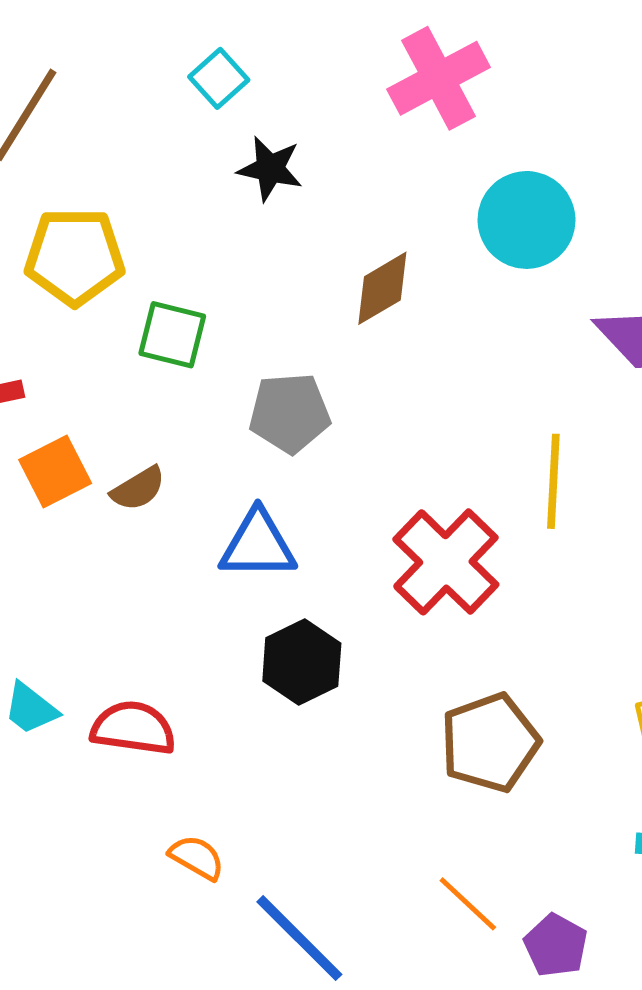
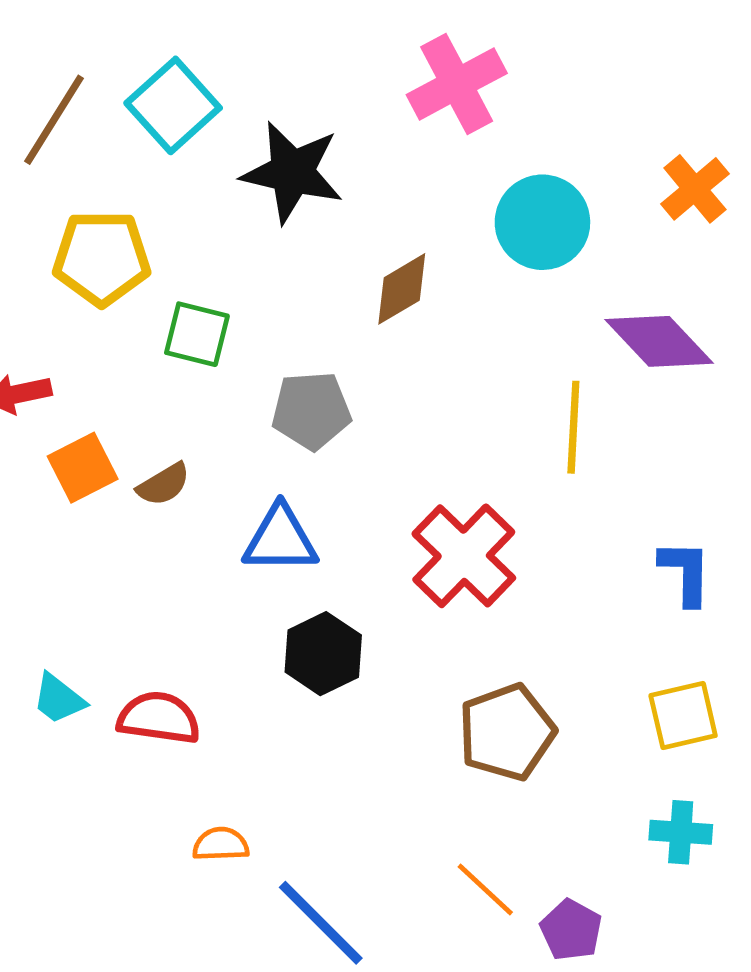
cyan square: (219, 78) -> (173, 105), moved, size x1.6
black star: (270, 169) -> (292, 172), size x1.6
yellow line: (553, 481) -> (573, 427), moved
orange semicircle: (197, 857) -> (221, 844), turned -32

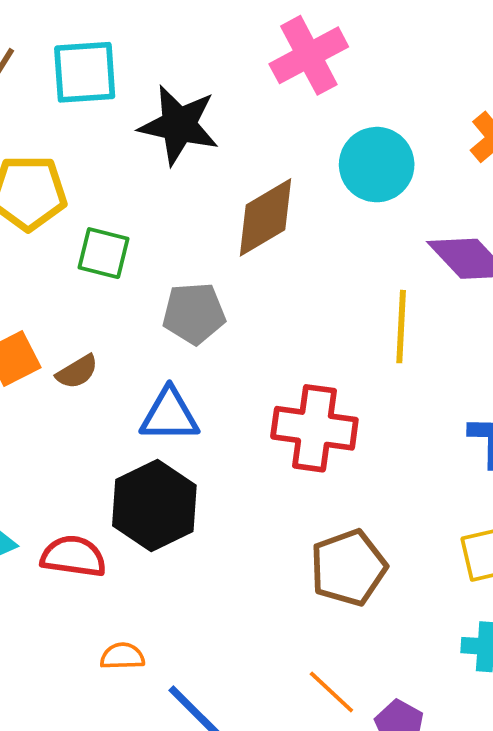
cyan square: (173, 105) -> (85, 72), turned 38
brown diamond: (402, 289) -> (266, 217), size x1.4
red cross: (464, 556) -> (314, 428), turned -36
black hexagon: (323, 654) -> (154, 505), moved, size x1.4

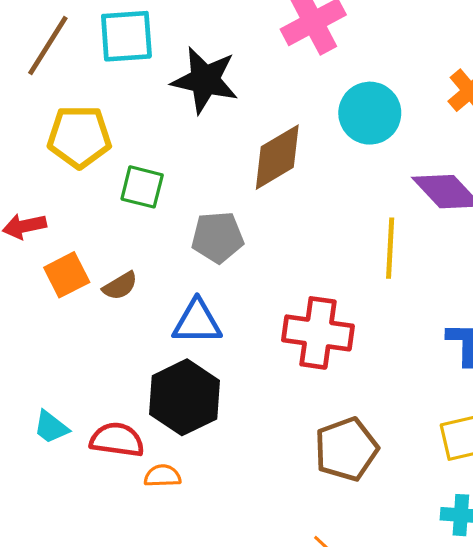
orange semicircle: (122, 656) -> (163, 476), moved

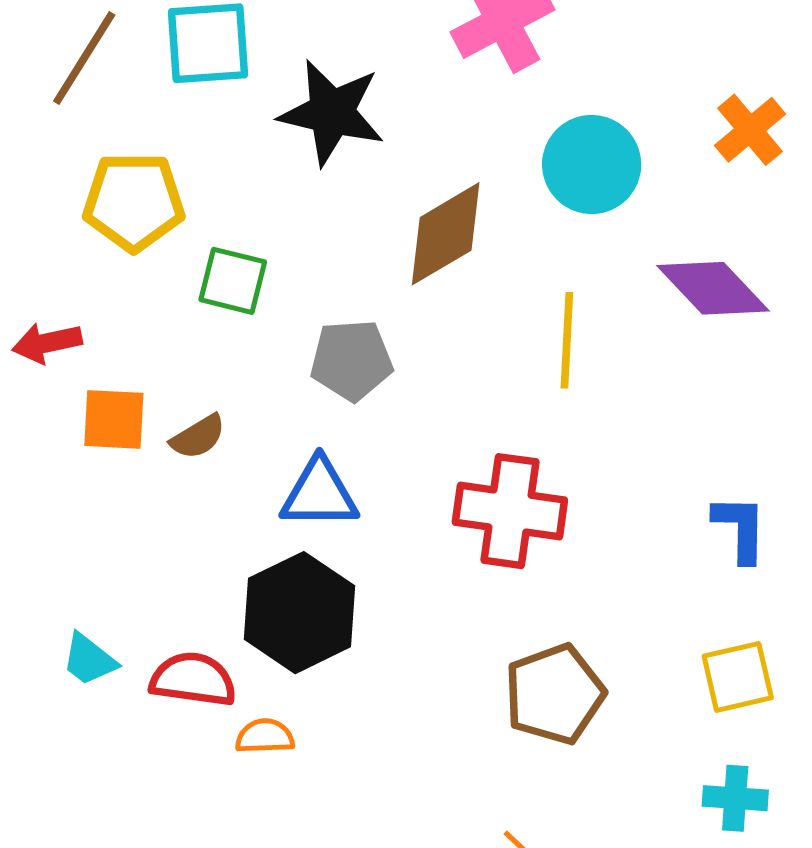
yellow line: (390, 248) -> (567, 340), moved
orange square: (67, 275) -> (114, 419), turned 30

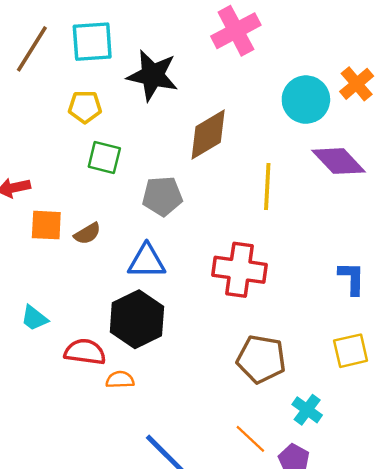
cyan circle: (592, 164) -> (306, 100), moved
yellow pentagon: (134, 202) -> (85, 107), moved, size x0.7
cyan trapezoid: (89, 660) -> (34, 318), moved
brown pentagon: (555, 694) -> (261, 359), turned 30
cyan cross: (735, 798) -> (307, 410), moved, turned 32

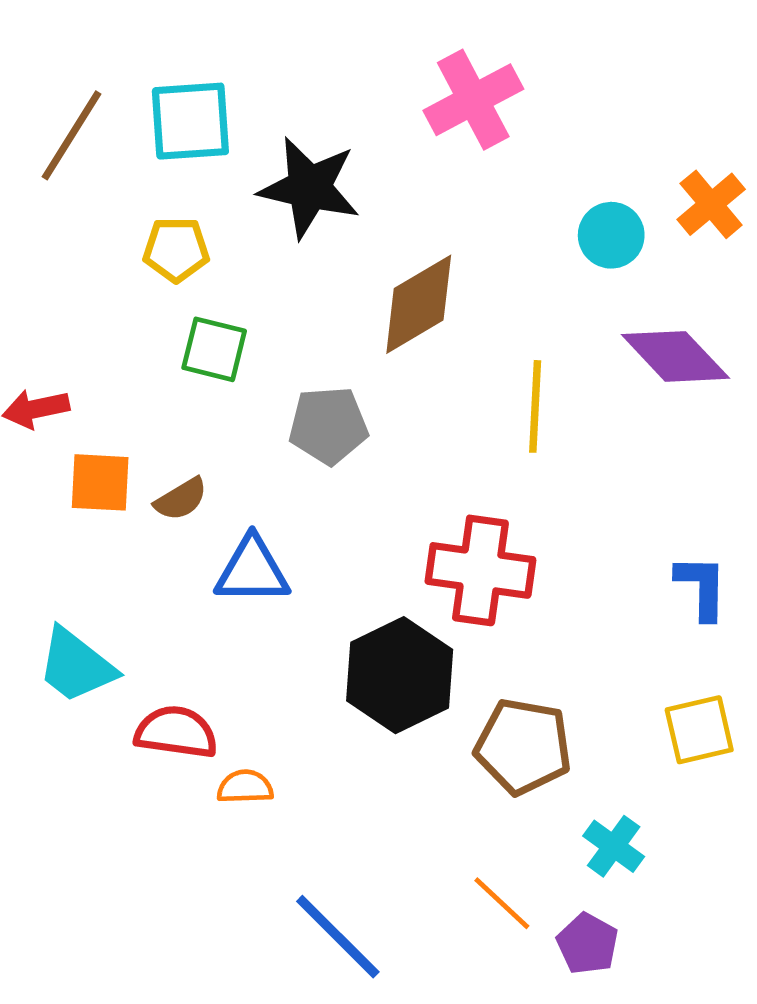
cyan circle: (306, 100) -> (611, 235), size x0.7
blue triangle: (147, 261) -> (252, 570), moved
cyan trapezoid: (34, 318) -> (76, 666), size x1.5
black hexagon: (137, 319) -> (400, 675), moved

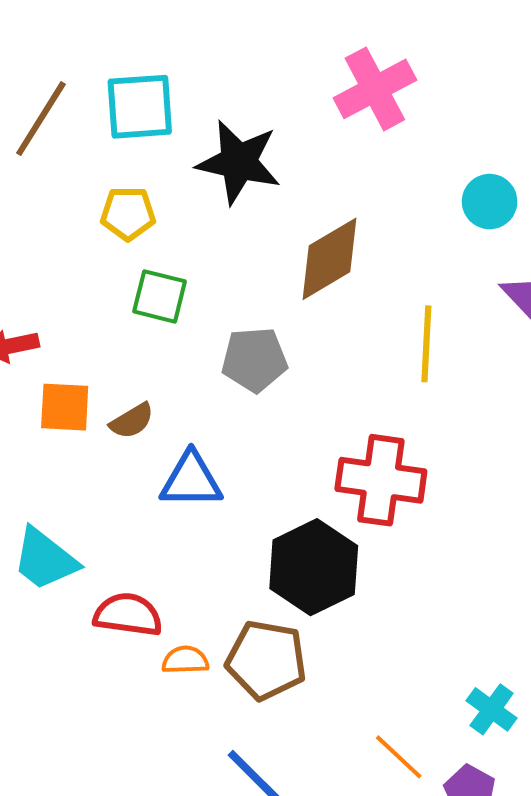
brown pentagon: (523, 746) -> (266, 660), moved

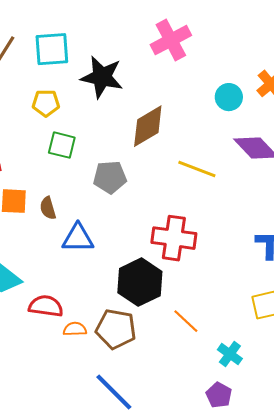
yellow line: (426, 344) -> (197, 169), turned -72
brown semicircle: (132, 421) -> (48, 208), turned 105
orange line: (399, 757) -> (186, 321), moved

